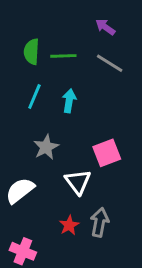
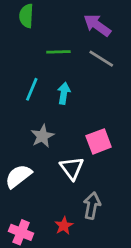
purple arrow: (105, 27) -> (97, 25), size x1.5
green semicircle: (32, 52) -> (26, 16), moved
red star: (69, 225) -> (64, 226), moved

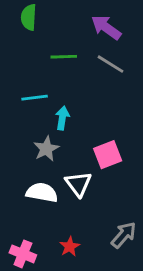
cyan line: (32, 89) -> (35, 98), turned 60
cyan arrow: (64, 93) -> (62, 118), moved
white semicircle: (18, 176) -> (42, 193), moved, turned 48
gray arrow: (92, 206) -> (124, 235), moved, turned 30

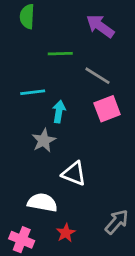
gray line: (111, 64) -> (97, 76), moved
pink square: (108, 155) -> (107, 109), moved
white triangle: (78, 184) -> (74, 174), turned -32
white semicircle: (42, 193) -> (42, 203), moved

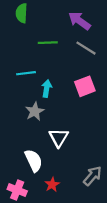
gray line: (97, 76) -> (86, 48), moved
white triangle: (74, 174) -> (59, 138), turned 40
white semicircle: (42, 203) -> (34, 161), turned 55

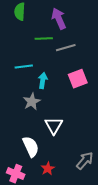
purple arrow: (79, 21) -> (59, 19), moved, turned 30
gray line: (86, 48) -> (66, 48), moved, turned -48

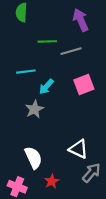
purple arrow: (59, 19) -> (81, 20), moved
cyan arrow: (43, 81) -> (46, 87), turned -147
white triangle: (54, 126) -> (79, 149), moved, turned -36

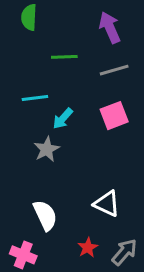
gray line: (71, 51) -> (114, 70), moved
gray arrow: (91, 173) -> (124, 252), moved
red star: (52, 181) -> (88, 248), moved

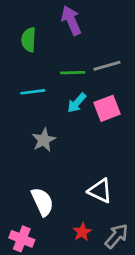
green semicircle: (29, 17) -> (29, 40), moved
purple arrow: (110, 28) -> (71, 20), moved
green line: (64, 57) -> (73, 73), moved
cyan arrow: (63, 118) -> (77, 103), moved

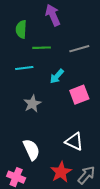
green line: (73, 73) -> (42, 48), moved
pink square: (107, 108) -> (79, 95), moved
red star: (82, 232) -> (61, 172), size x1.5

